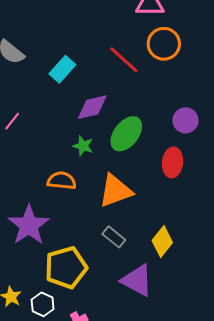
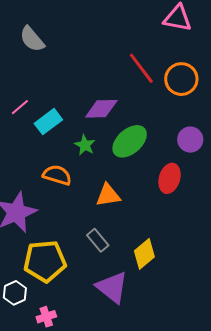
orange circle: (164, 44) -> (181, 79), moved
cyan rectangle: (62, 69) -> (48, 122), moved
orange triangle: (115, 191) -> (108, 195), size x0.7

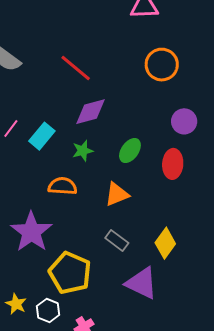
red line: (141, 68) -> (76, 68), moved
green ellipse: (130, 141) -> (130, 151), moved, size x0.7
green star: (85, 145) -> (83, 151), turned -30
yellow pentagon: (45, 261) -> (70, 273), turned -30

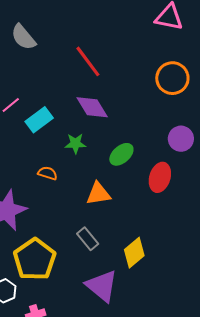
purple diamond: (90, 112) -> (92, 107), turned 60
orange semicircle: (62, 186) -> (48, 173), size x0.7

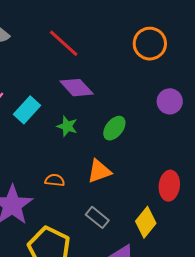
green star: (75, 143) -> (67, 126), turned 30
orange semicircle: (48, 173) -> (55, 180), moved
red ellipse: (160, 177) -> (169, 186), moved

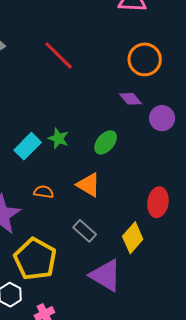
purple diamond: (77, 88) -> (131, 99), moved, size x0.7
cyan rectangle: (27, 110) -> (28, 146), moved
orange triangle: (99, 171) -> (89, 185), turned 48

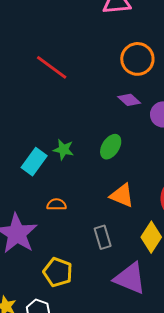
orange triangle: (89, 185) -> (122, 195), moved
gray rectangle: (85, 231) -> (103, 237), turned 40
yellow pentagon: (35, 259) -> (58, 272), size x0.7

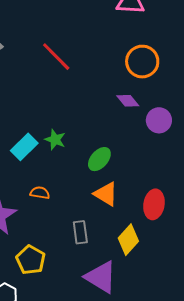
green ellipse: (111, 147) -> (99, 159), moved

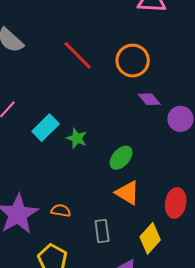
orange circle: (142, 62) -> (133, 61), moved
cyan rectangle: (24, 147) -> (46, 128), moved
orange semicircle: (40, 193) -> (61, 211), moved

